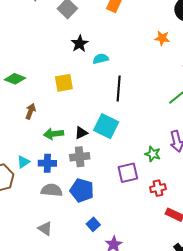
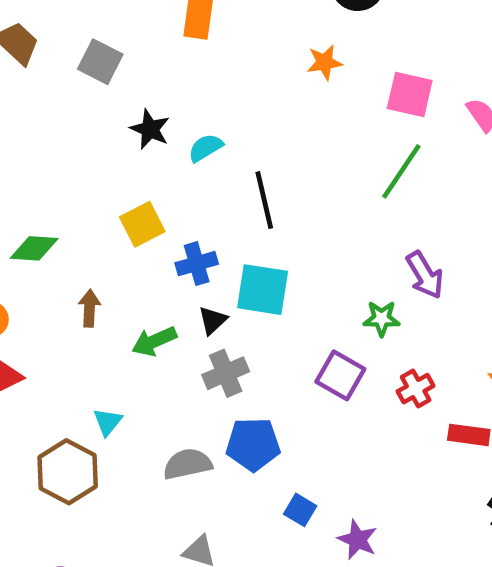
blue cross: (47, 163) -> (197, 264), moved
purple square: (128, 173) -> (340, 375), turned -30

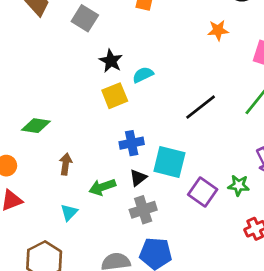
black line: (264, 200) -> (201, 107), moved, turned 60
yellow square: (142, 224) -> (115, 96), moved
purple square: (340, 375) -> (203, 192), moved
cyan triangle: (108, 422) -> (69, 212), moved

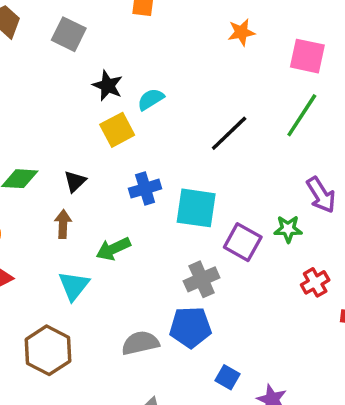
black triangle: (138, 178) -> (75, 181), moved
gray cross: (143, 210) -> (202, 279), moved
cyan triangle: (69, 212) -> (74, 286), size x1.4

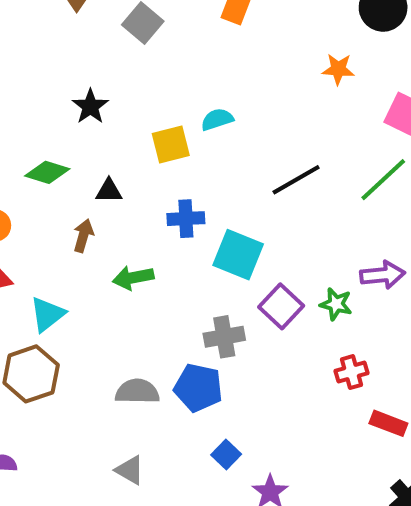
black star: (108, 86) -> (90, 106), moved
black triangle: (75, 181) -> (109, 191), turned 30
purple arrow: (321, 195) -> (383, 275), turned -78
cyan triangle: (74, 286) -> (47, 314), moved

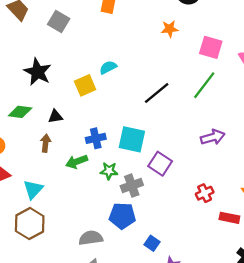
black star: (90, 106) -> (38, 72), size x1.4
blue cross: (186, 219) -> (96, 138), moved
green star: (336, 304) -> (109, 171), moved
gray semicircle: (137, 392) -> (91, 238), moved
blue square: (226, 454) -> (152, 243), moved

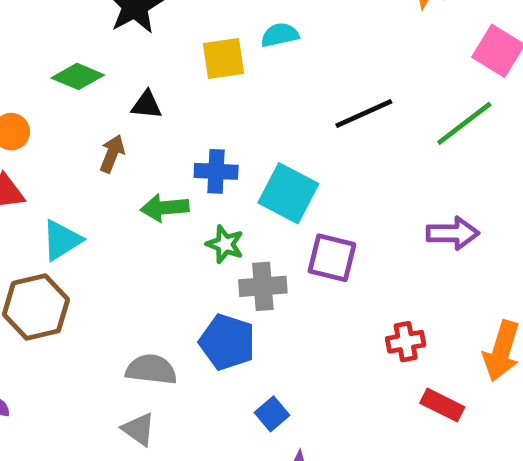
purple square: (160, 164) -> (332, 258), turned -35

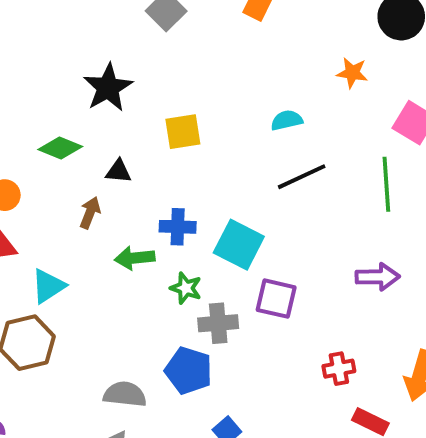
cyan semicircle: (280, 35) -> (287, 120), moved
green line: (464, 123) -> (386, 184), turned -56

